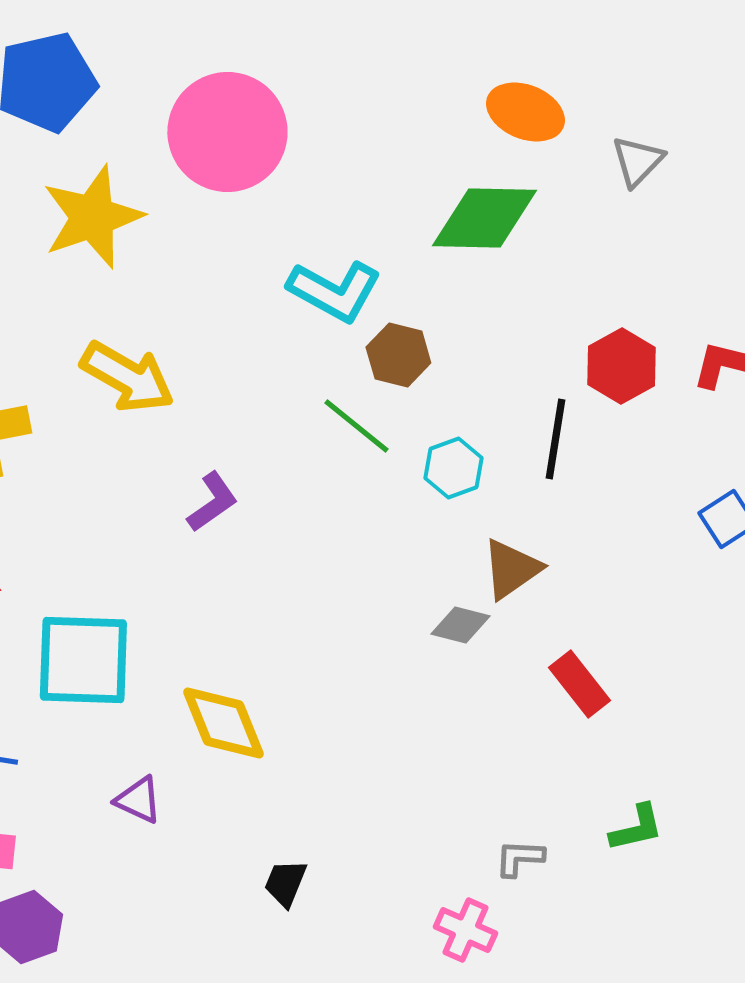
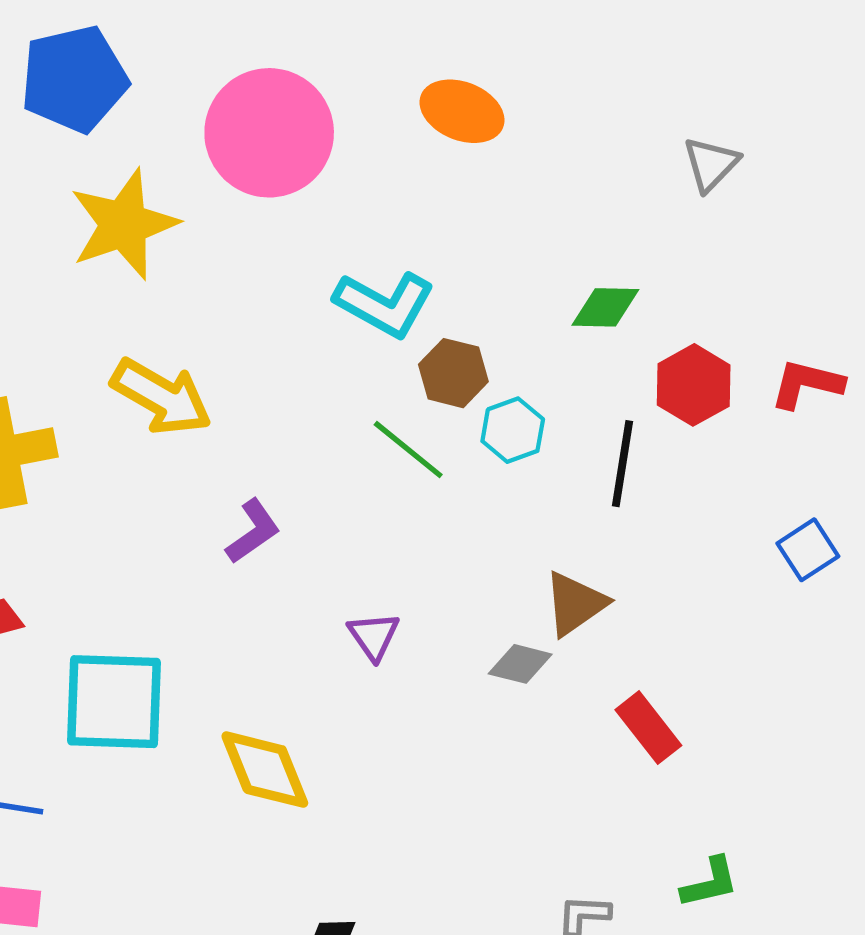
orange ellipse: (525, 112) -> (462, 111), moved
green diamond: (484, 218) -> (605, 307), moved, size x0.6
cyan hexagon: (453, 468) -> (513, 430), moved
purple triangle: (138, 800) -> (374, 636), moved, turned 30

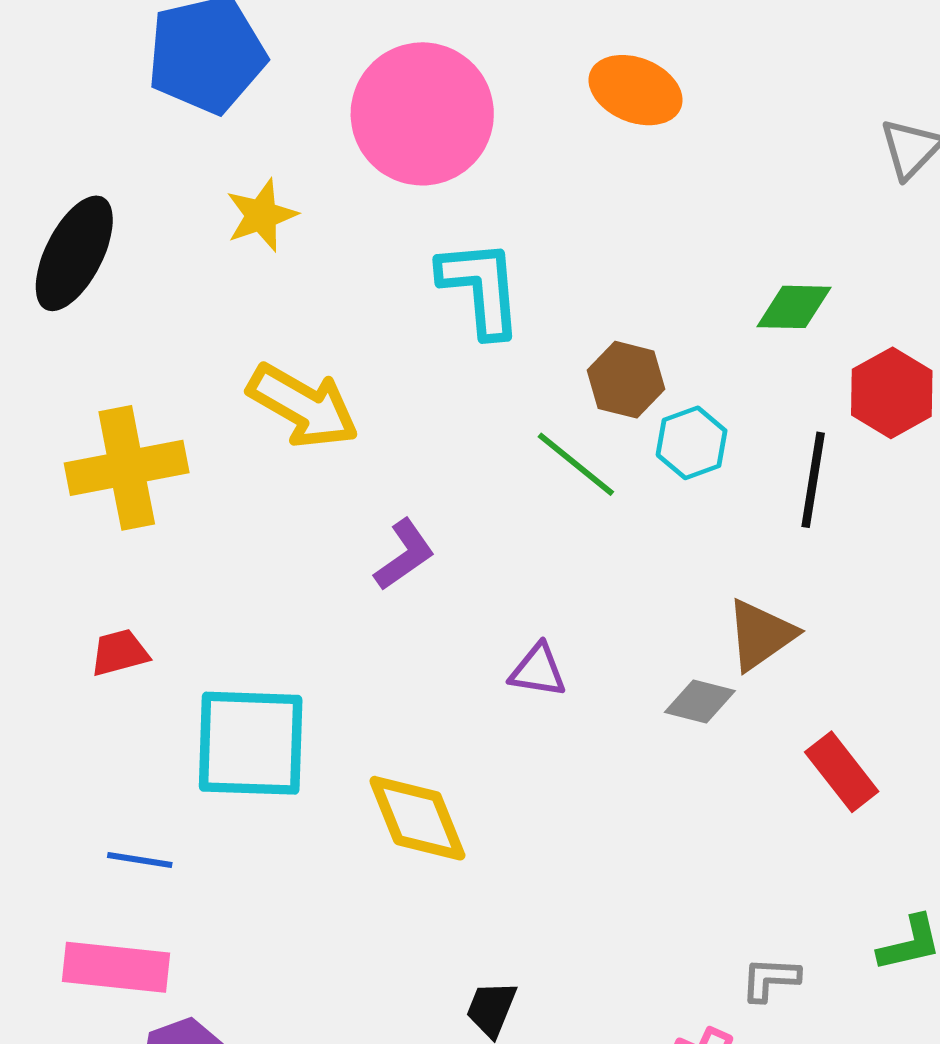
yellow star: (124, 224) -> (261, 215), size x0.6
cyan L-shape: (384, 304) -> (481, 288), moved, turned -124
purple triangle: (374, 636) -> (538, 670), turned -46

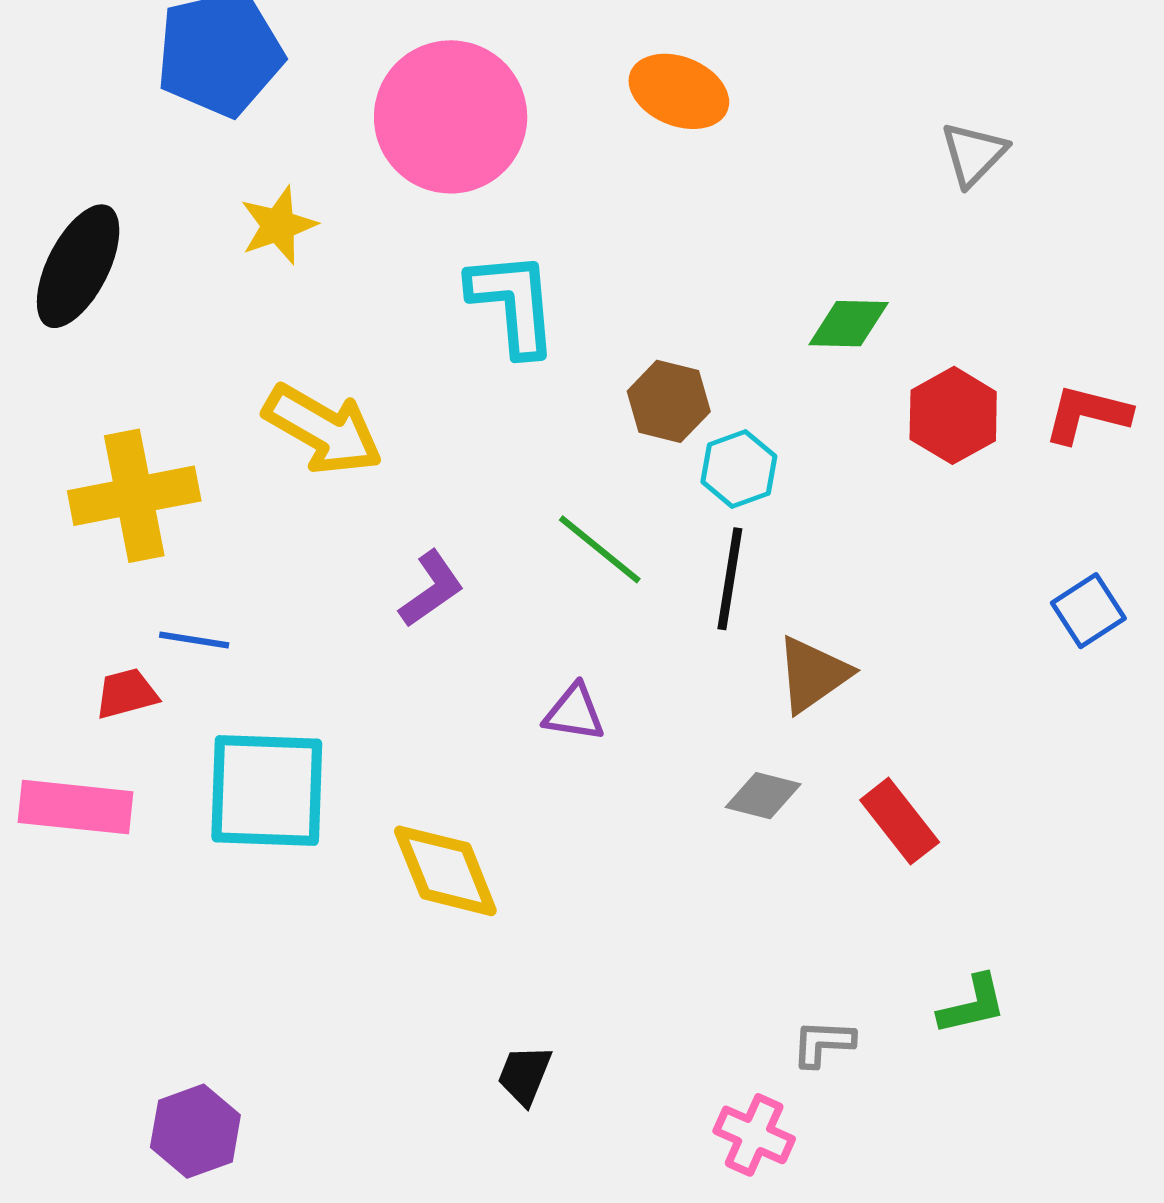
green line: (576, 464) -> (600, 549), moved
black line: (813, 480) -> (730, 579), moved
gray diamond: (700, 701) -> (763, 796), moved
blue line: (140, 860) -> (194, 640), moved
pink rectangle: (116, 967) -> (75, 807), moved

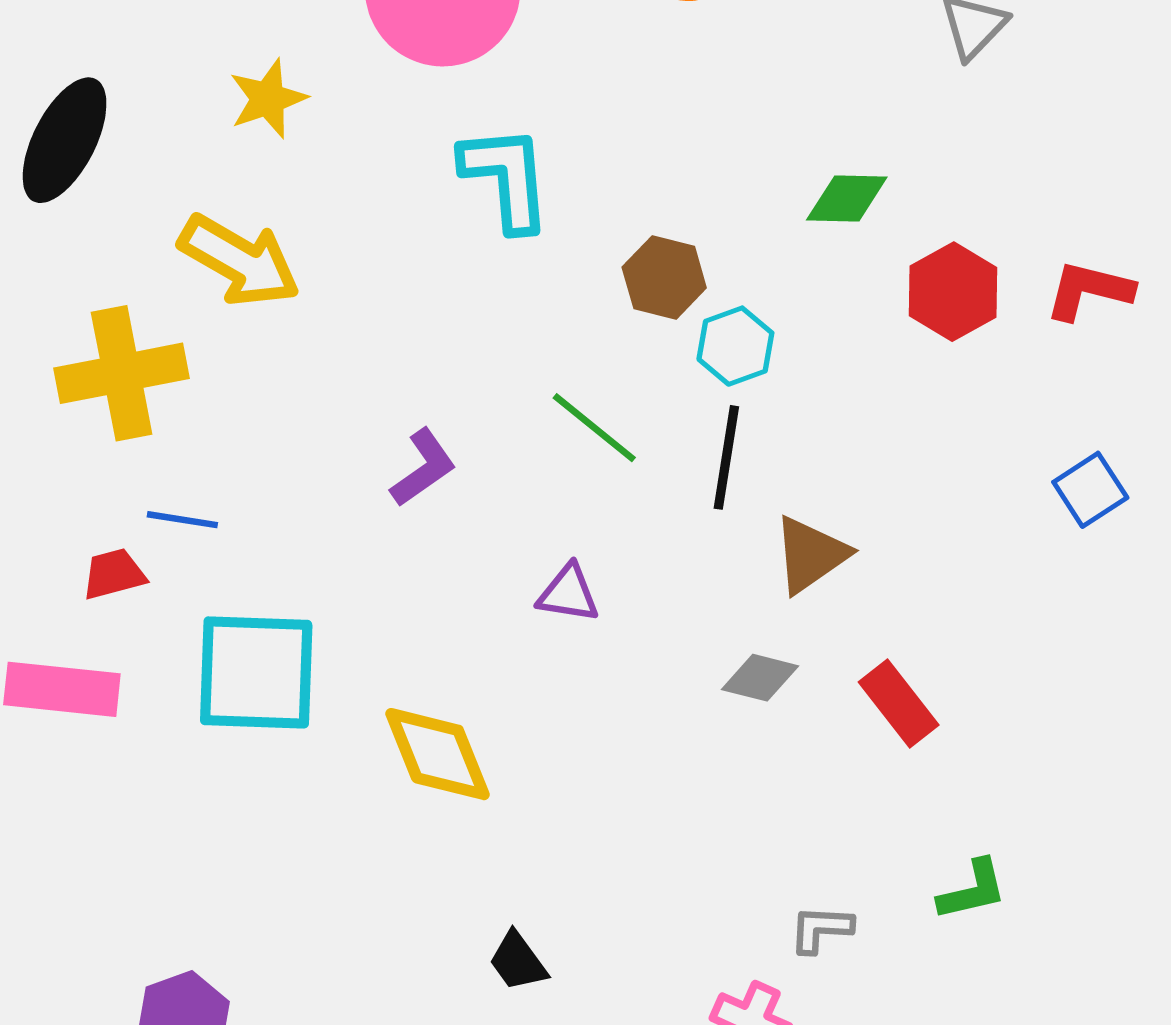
yellow arrow: (323, 429) -> (239, 261), moved
black trapezoid: (525, 1075) -> (518, 961), turned -58

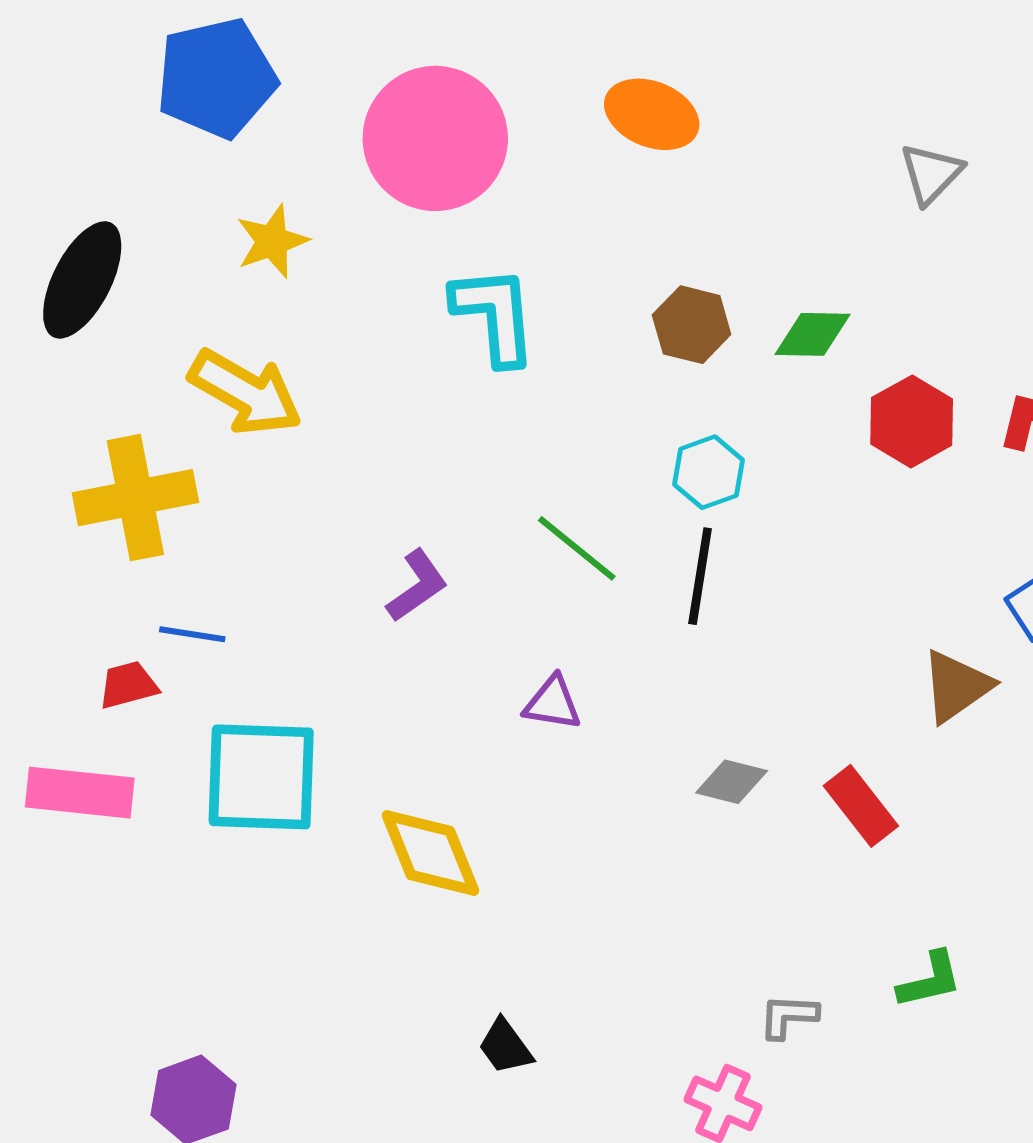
brown hexagon: (664, 277) -> (692, 325), moved
brown triangle: (811, 555) -> (956, 686), moved

